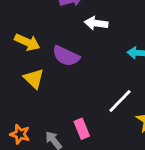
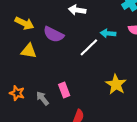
yellow triangle: (34, 79) -> (29, 51), turned -35
white line: (120, 101) -> (89, 47), moved

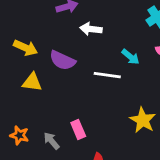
cyan arrow: (108, 33) -> (131, 57), turned -144
white line: (89, 47) -> (107, 75), turned 54

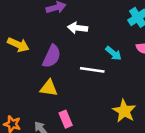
purple semicircle: (62, 60) -> (52, 56), turned -90
yellow triangle: (32, 82) -> (49, 88), moved

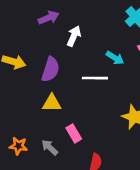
white arrow: (78, 28) -> (74, 36), turned 114

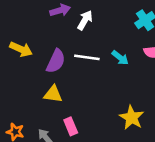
white arrow: (74, 36) -> (85, 20), moved
white line: (95, 78) -> (87, 57), moved

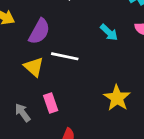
white line: (87, 57) -> (65, 56), moved
yellow triangle: (53, 94) -> (34, 67), turned 30

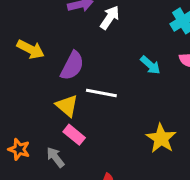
pink rectangle: (51, 103) -> (74, 135), moved, turned -30

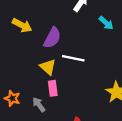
cyan arrow: (150, 65) -> (106, 23), moved
pink rectangle: (74, 135) -> (53, 88), turned 42

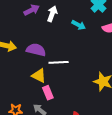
purple semicircle: (52, 38) -> (36, 50), turned -90

